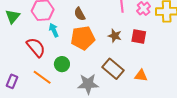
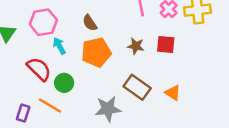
green circle: (62, 64) -> (64, 83), moved
orange triangle: (141, 76) -> (173, 93), turned 32
purple rectangle: (12, 81) -> (23, 113), moved

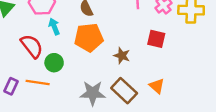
brown star: (136, 46) -> (122, 56), moved
brown rectangle: (137, 87) -> (124, 91), moved
orange line: (50, 106) -> (38, 83), turned -30

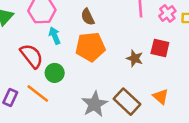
brown star: (122, 56) -> (135, 58), moved
orange line: (38, 83) -> (38, 93), turned 30
gray star: (93, 93) -> (95, 104), turned -30

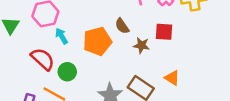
brown semicircle: (88, 17) -> (122, 26), moved

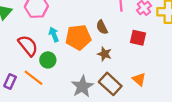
cyan arrow: (62, 36) -> (54, 35), moved
brown star: (141, 45) -> (104, 54), moved

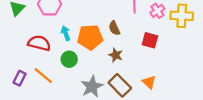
red semicircle: (28, 46) -> (39, 43), turned -40
green circle: (48, 60) -> (69, 59), moved

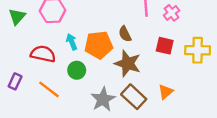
yellow cross: (182, 16) -> (198, 50), moved
brown star: (116, 55) -> (128, 63), size x1.6
purple rectangle: (20, 78) -> (15, 81), moved
orange triangle: (149, 82) -> (166, 92), turned 40

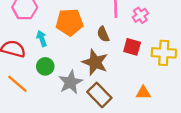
brown semicircle: (125, 34) -> (103, 34), moved
orange pentagon: (99, 45) -> (70, 22), moved
orange triangle: (166, 92) -> (143, 93), moved, turned 35
gray star: (103, 99) -> (70, 82), moved

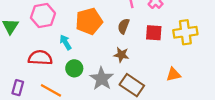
brown semicircle: (103, 34) -> (124, 26), turned 56
brown star: (95, 62) -> (121, 55), size x0.6

